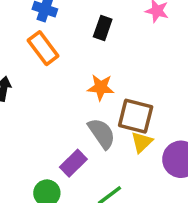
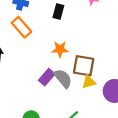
yellow triangle: (142, 142) -> (89, 82), turned 32
purple rectangle: (73, 163) -> (47, 77), moved

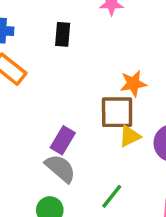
orange star: (60, 49) -> (133, 84), moved
gray semicircle: (63, 78) -> (60, 168), moved

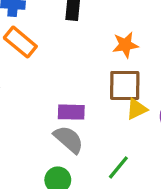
orange star: (133, 84) -> (125, 45), moved
purple rectangle: (63, 140) -> (71, 112), turned 60

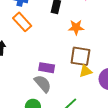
orange star: (125, 45) -> (76, 27), moved

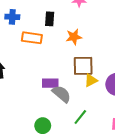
orange rectangle: (22, 22) -> (32, 38), moved, turned -30
gray semicircle: (43, 84) -> (62, 94), moved

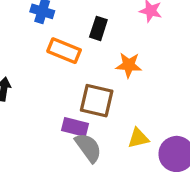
brown square: (83, 66) -> (97, 101), moved

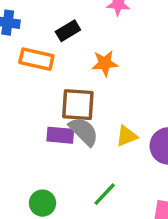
black rectangle: (98, 28) -> (68, 31), turned 50
gray semicircle: (88, 148) -> (84, 131), moved

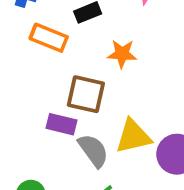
gray semicircle: (84, 131) -> (93, 150), moved
yellow triangle: (127, 136) -> (133, 136), size x1.5

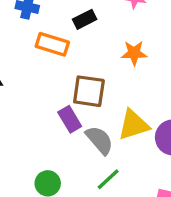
orange star: (122, 54) -> (134, 53), moved
purple rectangle: (62, 124) -> (70, 119), turned 50

